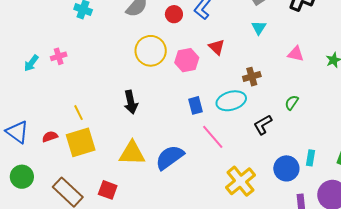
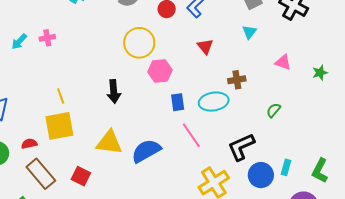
pink hexagon: (187, 60) -> (160, 71), moved
black L-shape: (263, 125) -> (241, 147), moved, size x1.4
red semicircle: (50, 137) -> (29, 144), moved

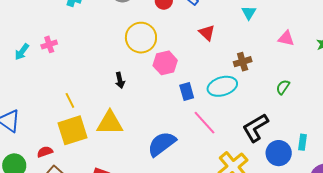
black arrow: (114, 92) -> (120, 80), moved, size x0.7
yellow triangle: (109, 142) -> (110, 123), moved

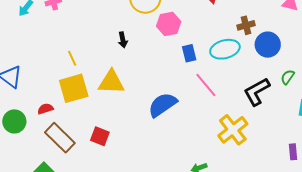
green semicircle: (283, 87) -> (288, 77), moved
blue circle: (279, 153) -> (268, 45), moved

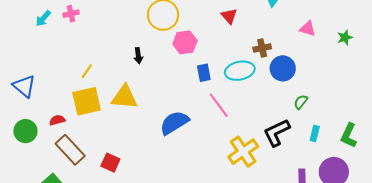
yellow line: (72, 58) -> (87, 71), turned 56
black L-shape: (257, 92) -> (277, 133), moved
red square: (100, 136) -> (110, 163), moved

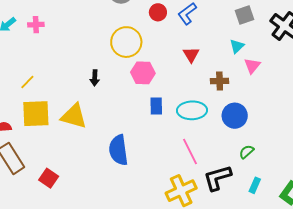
pink triangle: (308, 29) -> (252, 66), moved, turned 42
brown cross: (262, 48) -> (220, 81), moved
yellow line: (87, 71) -> (27, 82), moved
pink line: (219, 105) -> (190, 151), moved
blue semicircle: (174, 123) -> (118, 150), turned -76

